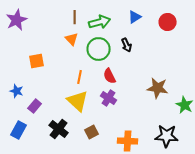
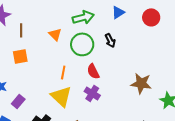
brown line: (75, 17) -> (21, 30), moved

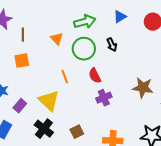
orange line: (63, 72) -> (65, 77), turned -32
purple cross: (92, 93) -> (104, 98), moved, turned 35
yellow triangle: (61, 96) -> (49, 101), moved

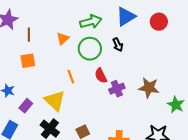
blue triangle: (120, 17) -> (126, 17), size x1.5
orange triangle: (57, 39) -> (63, 39), turned 32
purple cross: (104, 98) -> (117, 89), moved

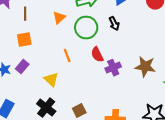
yellow triangle: (55, 101) -> (51, 80), size x0.7
purple rectangle: (26, 106) -> (22, 67), moved

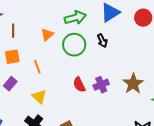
red semicircle: (97, 55) -> (79, 85), moved
orange line: (67, 56) -> (37, 67), moved
brown star: (145, 67) -> (133, 84), turned 30

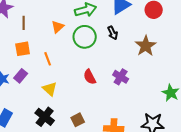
brown star: (133, 84) -> (146, 46), moved
purple cross: (101, 85) -> (121, 77), moved, turned -35

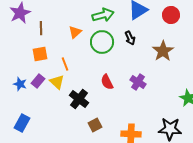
yellow triangle: (50, 89) -> (57, 82), moved
black cross: (45, 117) -> (79, 99), moved

